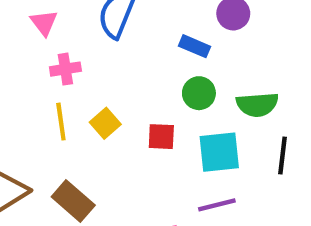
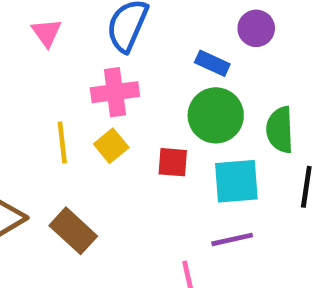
pink cross: (65, 69) -> (115, 92), moved, size x1.4
green circle: (199, 93) -> (216, 115), size x1.5
green semicircle: (257, 105) -> (280, 130), turned 90

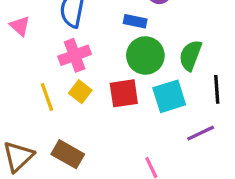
green semicircle: (280, 130) -> (190, 55), turned 36
red square: (173, 162) -> (124, 93), size x1.4
purple line: (232, 239) -> (201, 133), moved

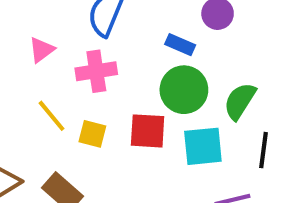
pink triangle: (20, 26) -> (41, 50), moved, turned 30
yellow square: (80, 92) -> (92, 134), moved, turned -35
yellow line: (47, 97) -> (51, 116), turned -32

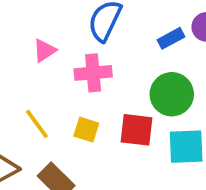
blue rectangle: (180, 45) -> (171, 38), moved, turned -55
yellow line: (51, 116) -> (37, 124), moved

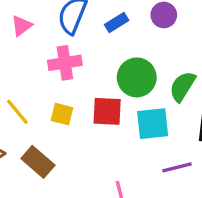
blue rectangle: (171, 38) -> (117, 22), moved
pink triangle: (44, 51) -> (22, 26), moved

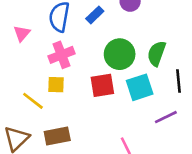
yellow square: (62, 114) -> (56, 85), moved
brown rectangle: (38, 162) -> (57, 136), turned -40

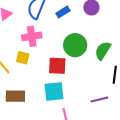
cyan square: (140, 87) -> (54, 92), moved

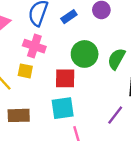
pink cross: (32, 36) -> (34, 46), turned 30
purple line: (99, 100) -> (115, 115), turned -36

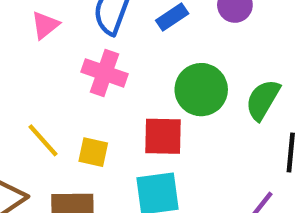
yellow square: (25, 71) -> (93, 152), moved

